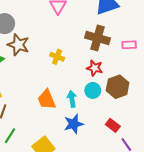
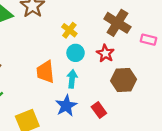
cyan circle: (93, 90) -> (76, 53), moved
blue star: (74, 124) -> (66, 106), turned -30
red rectangle: (113, 125) -> (99, 110), moved

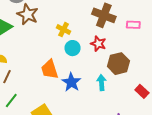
cyan arrow: (72, 79) -> (101, 83), moved
blue star: (66, 106) -> (71, 82), moved
red rectangle: (99, 110) -> (142, 91), moved

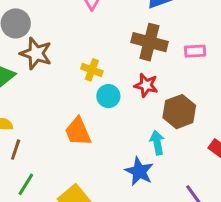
blue star: (71, 82) -> (139, 171), moved

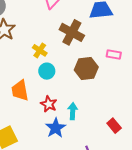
brown cross: (149, 42) -> (72, 32), moved
red star: (146, 85) -> (49, 104), moved
brown hexagon: (179, 112) -> (86, 69), moved

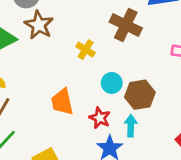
brown hexagon: (86, 69) -> (140, 95), moved
cyan circle: (47, 71) -> (112, 83), moved

